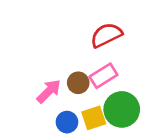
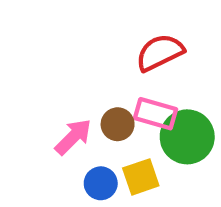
pink rectangle: (103, 76) -> (156, 114), turned 48
green circle: (122, 109) -> (187, 137), moved

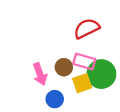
pink arrow: (73, 137) -> (40, 74), turned 115
yellow square: (141, 177) -> (82, 83), moved

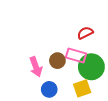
red semicircle: (87, 28) -> (85, 33), moved, size x0.7
yellow square: (82, 83) -> (82, 88), moved

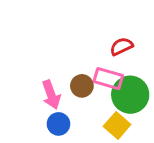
yellow square: (82, 88) -> (117, 125), turned -30
blue circle: (49, 89) -> (58, 124), moved

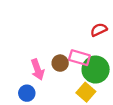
red semicircle: (121, 46) -> (99, 30), moved
blue circle: (58, 124) -> (27, 93), moved

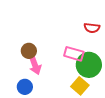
red semicircle: (99, 30) -> (92, 28), turned -147
brown circle: (60, 63) -> (29, 51), moved

